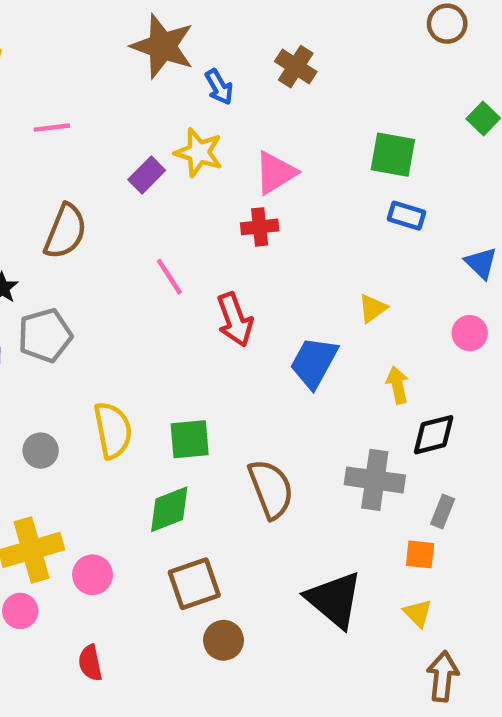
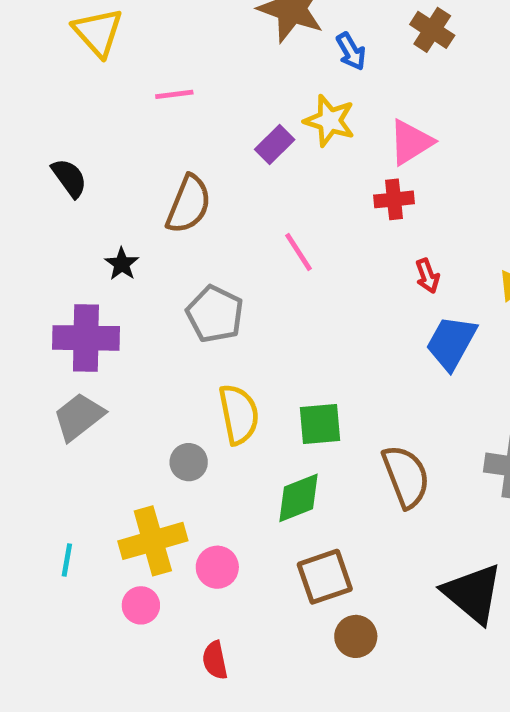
red arrow: (235, 320) -> (427, 276), moved, size x0.6
gray pentagon: (45, 335) -> (215, 314), moved, turned -30
gray circle: (41, 451) -> (189, 462), moved

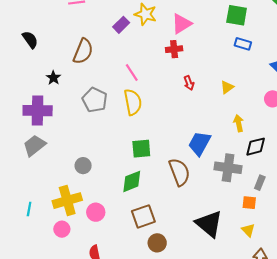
blue trapezoid: (451, 343) -> (200, 143), moved
yellow semicircle: (239, 414) -> (133, 102), moved

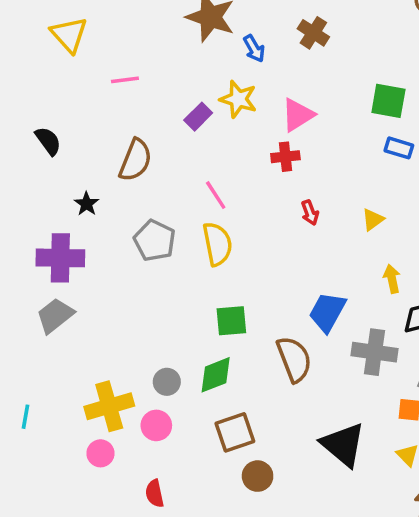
gray circle: (83, 166) -> (167, 382), moved
cyan line: (29, 209) -> (25, 417), moved

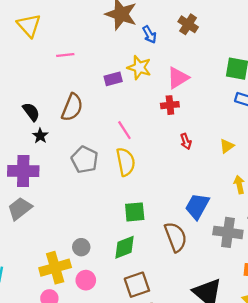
purple rectangle: (198, 117) -> (113, 79), turned 30
black semicircle: (48, 141) -> (31, 112), moved
gray circle: (167, 382) -> (81, 247), moved

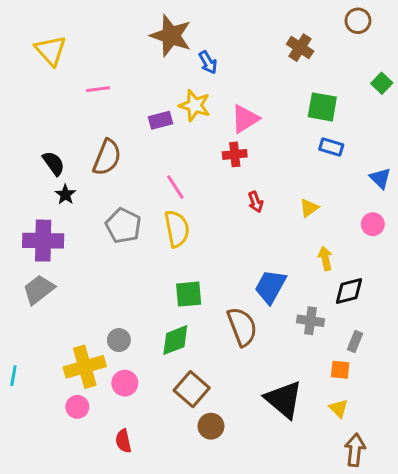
brown cross: (188, 24) -> (300, 48), moved
gray cross: (228, 232) -> (310, 321), size x0.7
brown square: (137, 285) -> (192, 389), turned -30

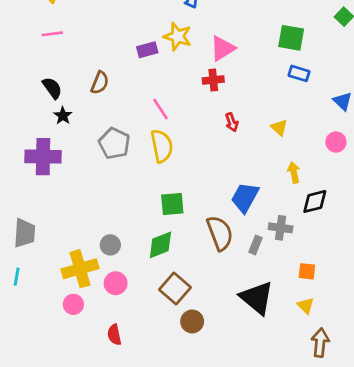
pink line: (98, 89) -> (52, 34), moved
brown semicircle: (107, 157) -> (100, 83), size x0.7
yellow triangle: (309, 208) -> (279, 128), turned -42
gray trapezoid: (39, 290) -> (25, 233), moved, turned 132
gray rectangle: (355, 342) -> (255, 245), moved

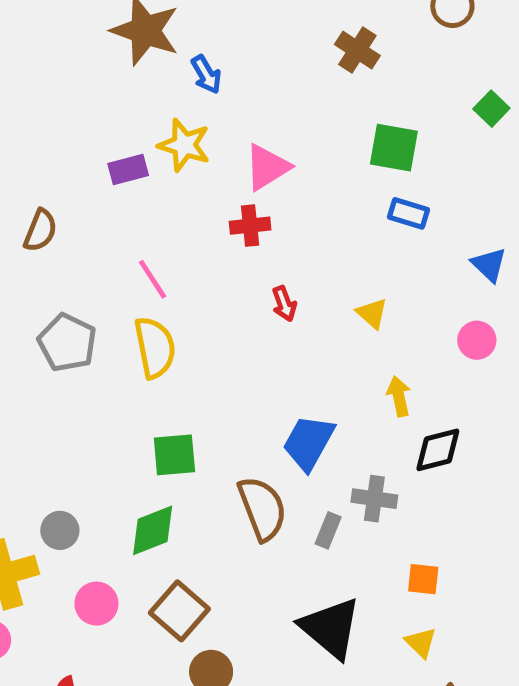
pink circle: (116, 283) -> (96, 604), moved

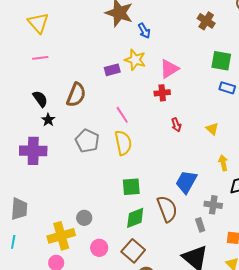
brown semicircle: (40, 230) -> (76, 95), size x1.4
green diamond: (153, 530) -> (135, 218), moved
gray rectangle: (328, 530) -> (200, 225), moved, turned -40

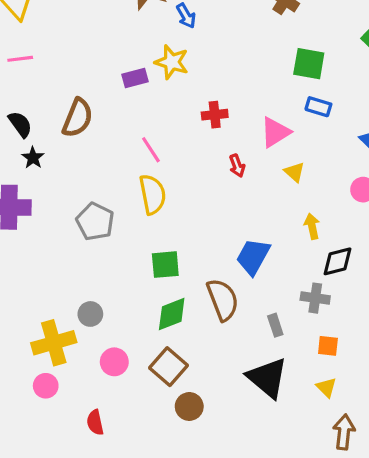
pink triangle: (169, 69) -> (275, 132), moved
gray pentagon: (87, 141) -> (95, 222), moved
gray cross: (213, 205) -> (315, 298), moved

